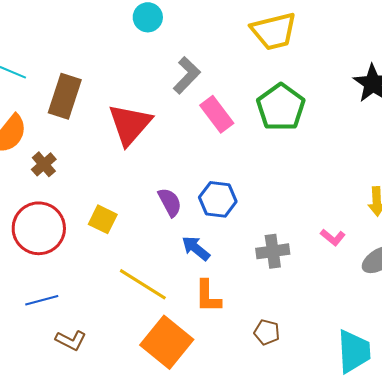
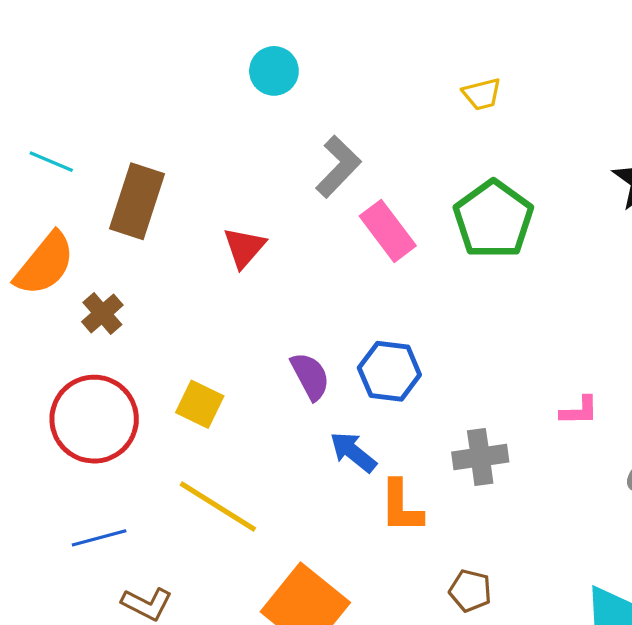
yellow trapezoid: (274, 31) -> (482, 94), size x0.5
red triangle: (130, 124) -> (244, 247), size x0.6
pink L-shape: (333, 237) -> (579, 411), moved, turned -40
yellow line: (143, 284) -> (218, 507), moved
orange L-shape: (208, 296) -> (401, 507), moved

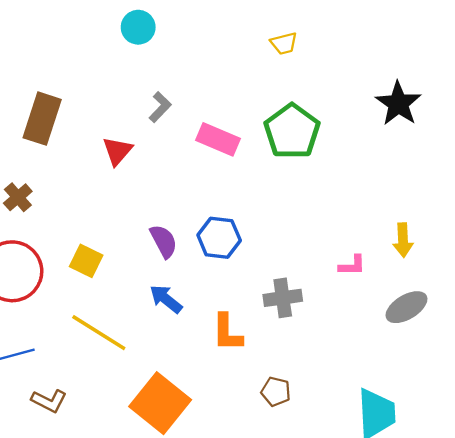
gray L-shape: (338, 167) -> (160, 107), moved, size x0.7
pink rectangle: (388, 231) -> (218, 139), turned -30
blue arrow: (353, 452) -> (166, 299), moved

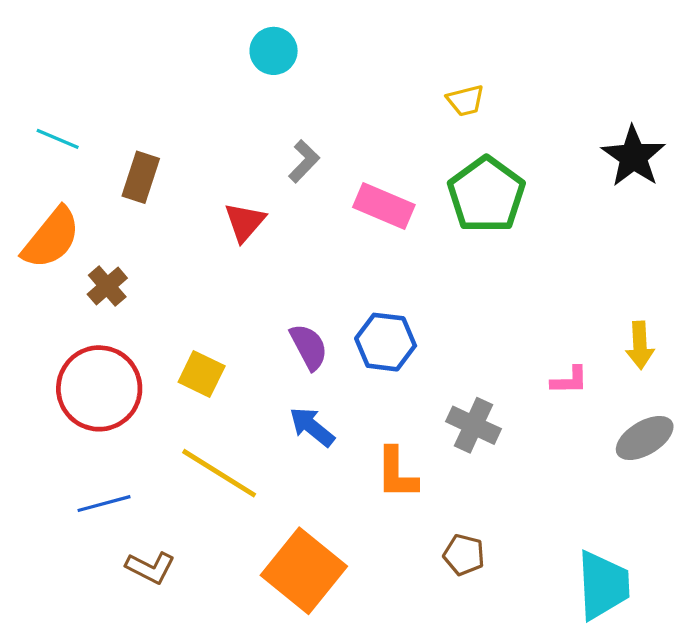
yellow trapezoid: (284, 43) -> (465, 100), moved
brown rectangle: (42, 119) -> (141, 177), size x0.7
gray cross: (283, 298) -> (473, 425), turned 33

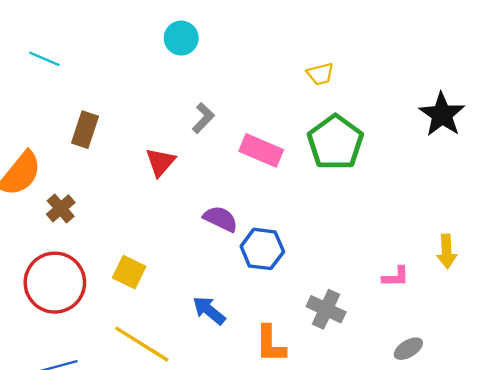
cyan line: (58, 139) -> (44, 59), moved
purple semicircle: (309, 347) -> (221, 219), moved, turned -36
gray ellipse: (645, 438) -> (408, 349), moved, size x0.7

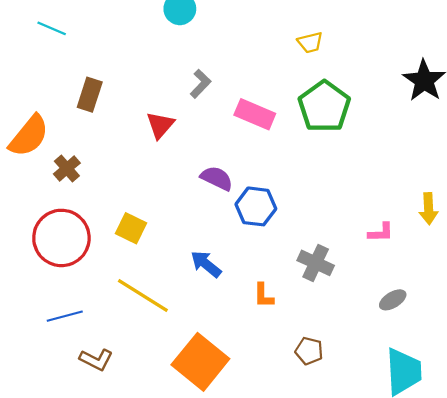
orange L-shape: (270, 344) -> (263, 296), size x0.7

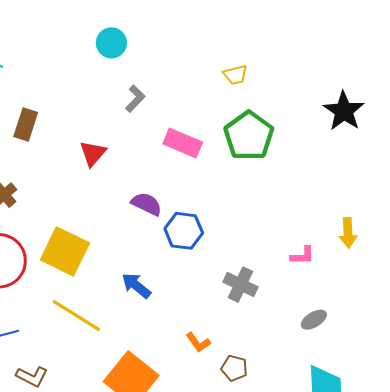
gray L-shape: (200, 84) -> (135, 99), moved
yellow square: (131, 228) -> (65, 251), size x1.6
orange L-shape: (263, 296) -> (198, 342), moved, turned -35

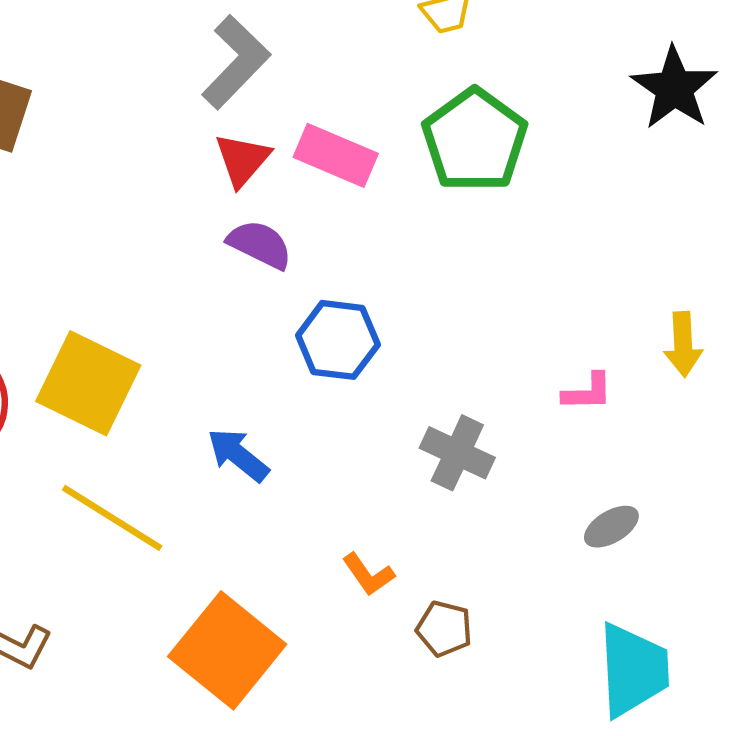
gray L-shape: (135, 99) -> (236, 62), size x1.6
red triangle: (93, 153) -> (242, 160), moved
purple semicircle: (147, 204) -> (260, 244), moved

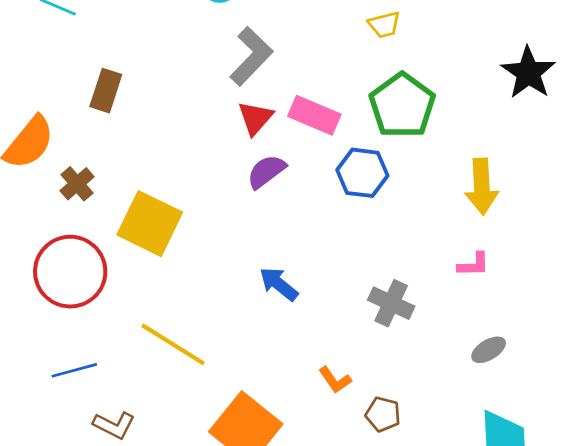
purple semicircle: (260, 244) -> (266, 171), turned -63
blue hexagon: (338, 340) -> (362, 173), moved
yellow arrow: (683, 344) -> (482, 187), moved, size x1.4
yellow square: (88, 383) -> (150, 224), moved
blue arrow: (238, 455) -> (279, 284), moved

